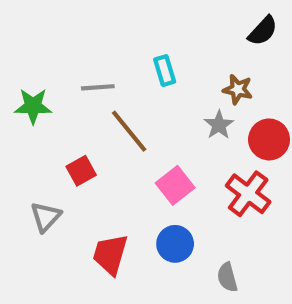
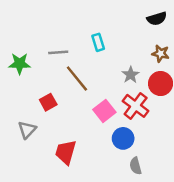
black semicircle: (263, 31) -> (157, 19), turned 30
brown star: (238, 89) -> (161, 54), moved
red cross: (248, 194) -> (136, 106), moved
blue circle: (175, 244) -> (123, 138), moved

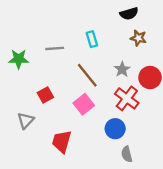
black semicircle: (157, 19) -> (129, 14), moved
brown star: (161, 54) -> (138, 38), moved
brown line: (77, 79) -> (87, 75), moved
pink square: (104, 111) -> (84, 104), moved

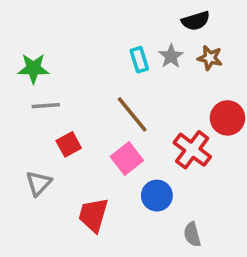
gray line: (55, 48) -> (46, 106), moved
green star: (19, 59) -> (33, 69), moved
gray star: (122, 69) -> (171, 56), moved
blue circle: (115, 129) -> (157, 196), moved

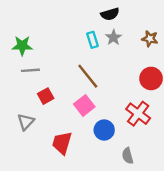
black semicircle: (196, 21) -> (110, 14), moved
brown star: (210, 58) -> (150, 39), moved
red cross: (192, 150) -> (138, 114), moved

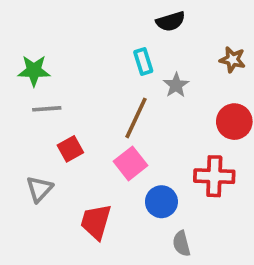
gray star: (114, 37) -> (176, 85), moved
brown line: (88, 76) -> (136, 118), turned 64
red cross: (138, 114) -> (214, 176), turned -35
gray semicircle: (128, 156) -> (181, 244), moved

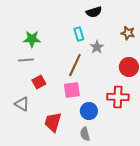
green star: (34, 71) -> (32, 39), moved
pink square: (130, 163) -> (72, 90), turned 30
gray triangle: (39, 189) -> (22, 104), turned -42
gray semicircle: (181, 244) -> (85, 134), moved

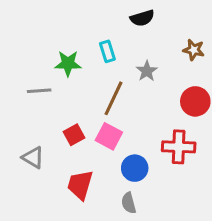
cyan rectangle: (79, 34) -> (107, 51), moved
green star: (32, 39) -> (68, 64), moved
red square: (39, 82) -> (74, 135), moved
pink square: (72, 90) -> (109, 136), turned 36

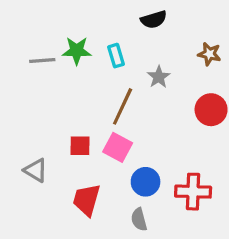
green star: (68, 64) -> (77, 51), moved
gray line: (39, 91) -> (42, 61), moved
red square: (74, 135) -> (80, 146), turned 30
red cross: (179, 147) -> (193, 192), moved

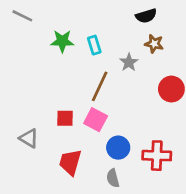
black semicircle: (154, 20) -> (146, 16), moved
brown star: (209, 54) -> (154, 44), moved
gray line: (42, 61) -> (22, 16), moved, turned 30

